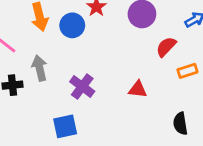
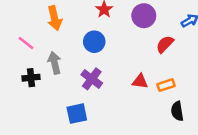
blue circle: (72, 25) -> (94, 42), moved
orange rectangle: (187, 71) -> (166, 85), moved

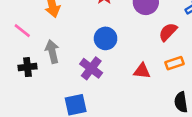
blue circle: (94, 42) -> (106, 38), moved
orange rectangle: (166, 85) -> (174, 63), moved

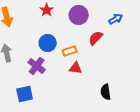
orange rectangle: (174, 63) -> (70, 51), moved

